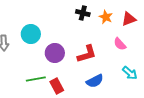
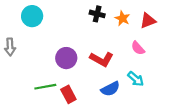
cyan circle: (31, 34) -> (32, 16), moved
red L-shape: (87, 54) -> (102, 59), turned 45
cyan arrow: (130, 73) -> (136, 79), moved

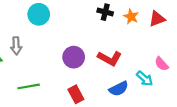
pink semicircle: (138, 48) -> (162, 64), moved
green line: (45, 87) -> (29, 86), moved

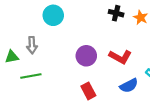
green line: (29, 86) -> (31, 76), moved

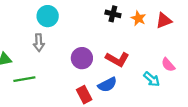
gray arrow: (32, 45) -> (39, 43), moved
blue semicircle: (129, 86) -> (107, 85), moved

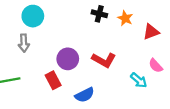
red triangle: (164, 21) -> (151, 32), moved
blue semicircle: (107, 85) -> (85, 95), moved
red rectangle: (84, 95) -> (53, 80), moved

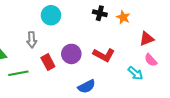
cyan circle: (33, 16) -> (51, 15), moved
red triangle: (151, 32) -> (147, 39), moved
red rectangle: (53, 80) -> (48, 62), moved

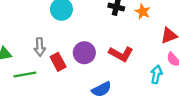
gray arrow: (32, 40) -> (40, 47), moved
cyan arrow: (135, 73) -> (156, 74), turned -119

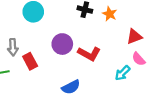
purple circle: (84, 53) -> (62, 44), moved
cyan arrow: (156, 74) -> (122, 73), turned -147

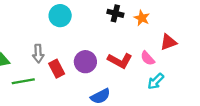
purple circle: (62, 44) -> (85, 62), moved
pink semicircle: (139, 59) -> (148, 58), moved

